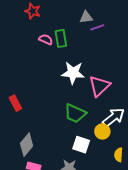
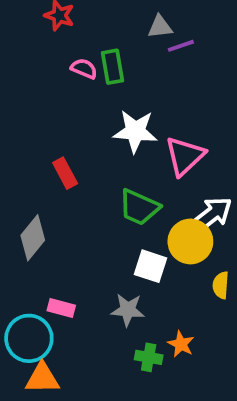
red rectangle: (15, 103) -> (65, 173), moved
yellow circle: (102, 131) -> (190, 241), size x1.5
gray diamond: (27, 145) -> (33, 238), moved

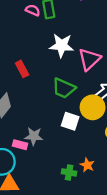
gray star: (128, 310) -> (34, 136), moved

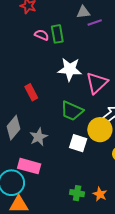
gray star: (34, 136) -> (39, 137), moved, turned -30
pink rectangle: (20, 145) -> (29, 166), size x1.5
orange star: (87, 165) -> (100, 194), moved

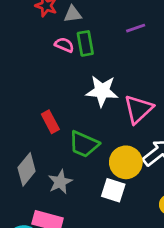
gray triangle: (83, 12) -> (73, 14), moved
green trapezoid: (72, 111) -> (84, 144), moved
yellow circle: (100, 130) -> (126, 162), moved

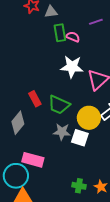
pink semicircle: (64, 45) -> (73, 37), moved
red rectangle: (50, 122) -> (35, 99), moved
gray star: (60, 182) -> (62, 132), moved, turned 30

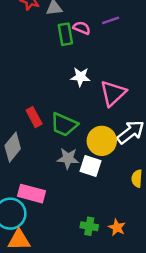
pink semicircle: (73, 37) -> (82, 28), moved
white star: (72, 67) -> (80, 77), size x0.7

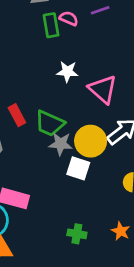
pink triangle: (113, 93) -> (103, 89), turned -36
gray star: (68, 158) -> (61, 144), moved
orange star: (117, 227) -> (121, 231), moved

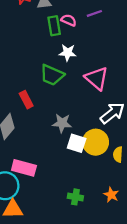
white star: (67, 72) -> (68, 53), moved
green trapezoid: (50, 123) -> (52, 75), moved
yellow circle: (91, 141) -> (96, 142), moved

